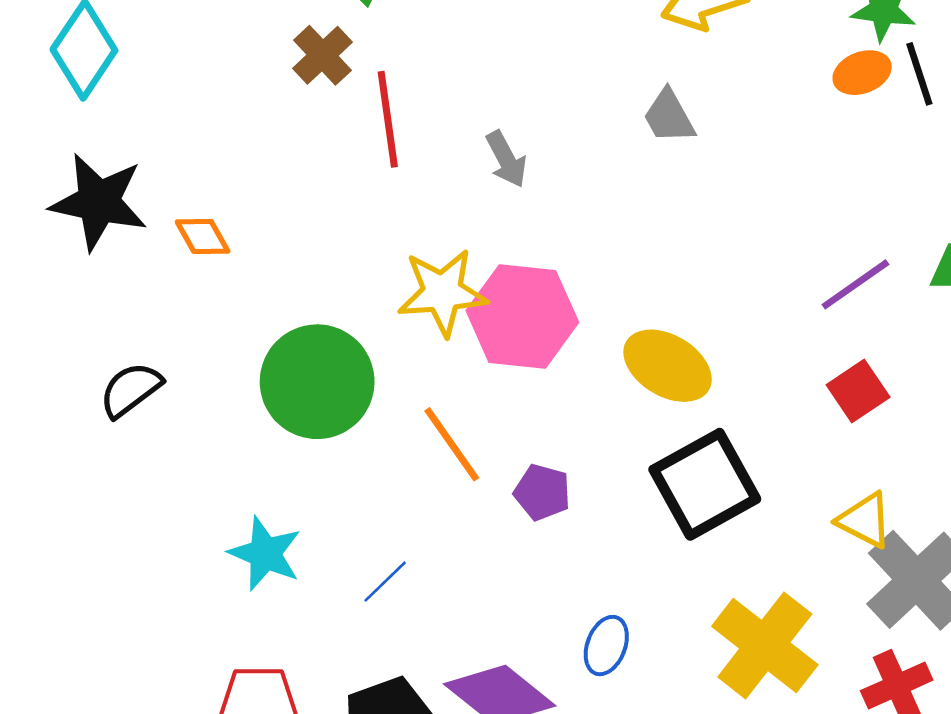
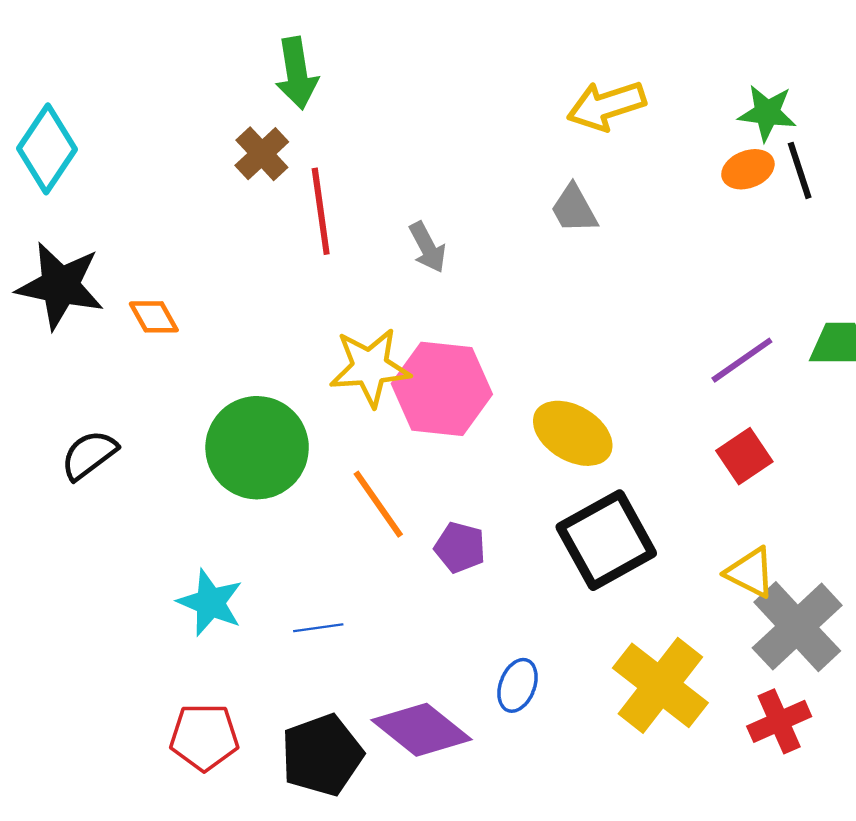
blue line: (385, 582) -> (318, 628), turned 36

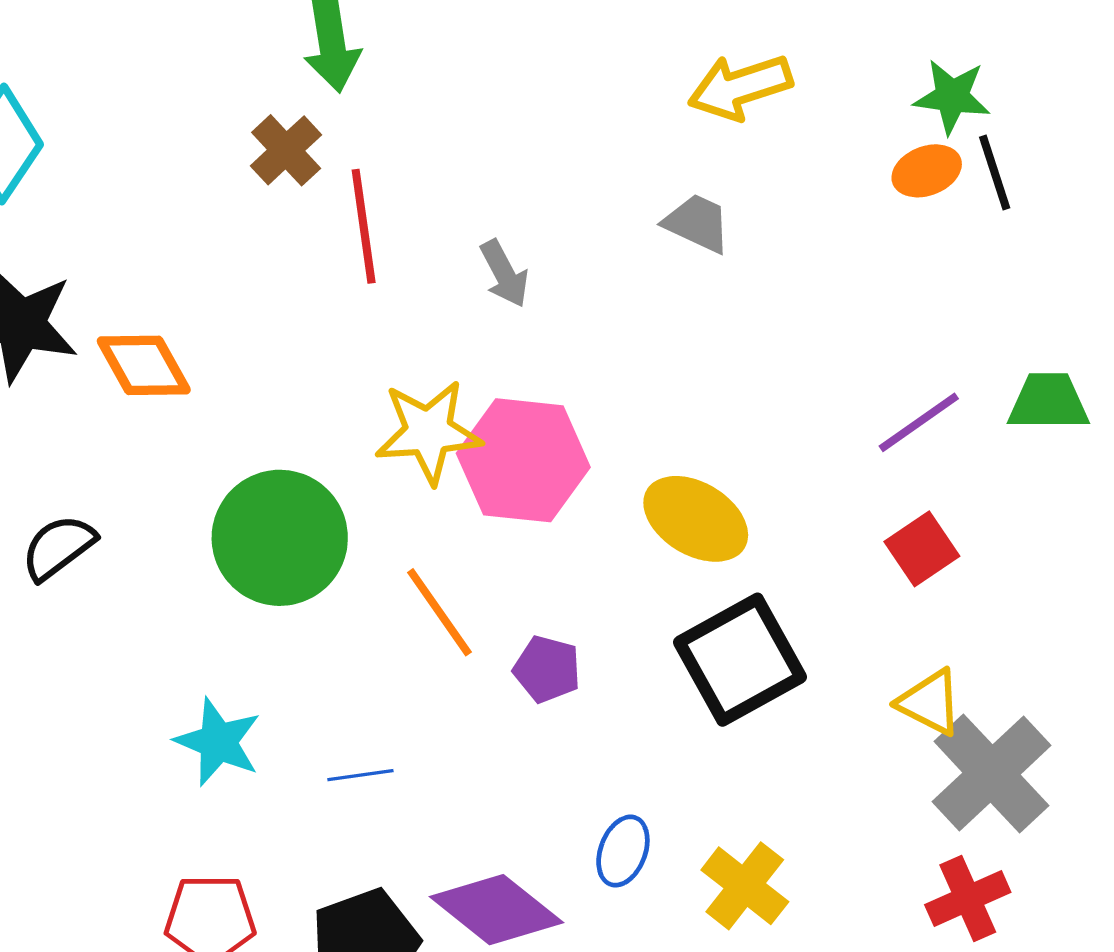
gray trapezoid: (574, 209) -> (697, 223), turned 144
orange diamond: (154, 317) -> (144, 365), size x1.4
yellow cross: (660, 685) -> (745, 886), moved, size x0.7

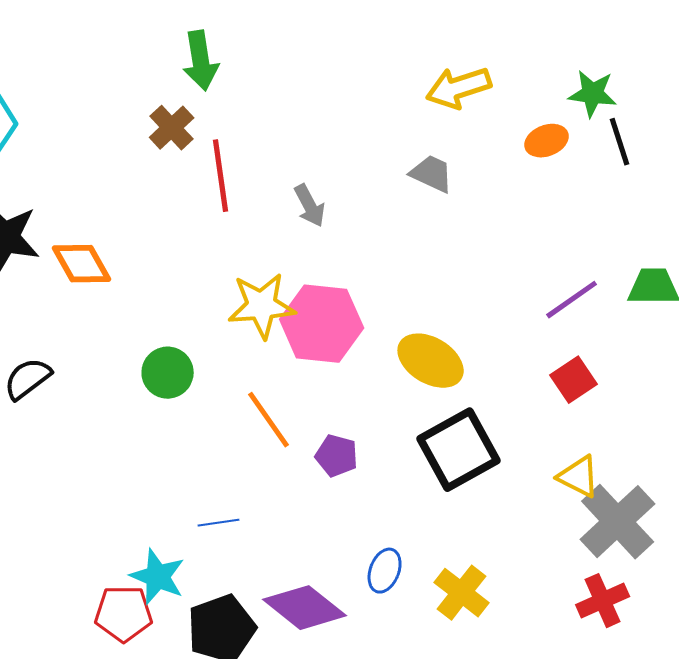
orange ellipse: (927, 171) -> (547, 141), moved
green circle: (280, 538) -> (168, 373), size x0.6
cyan star: (218, 742) -> (158, 577), moved

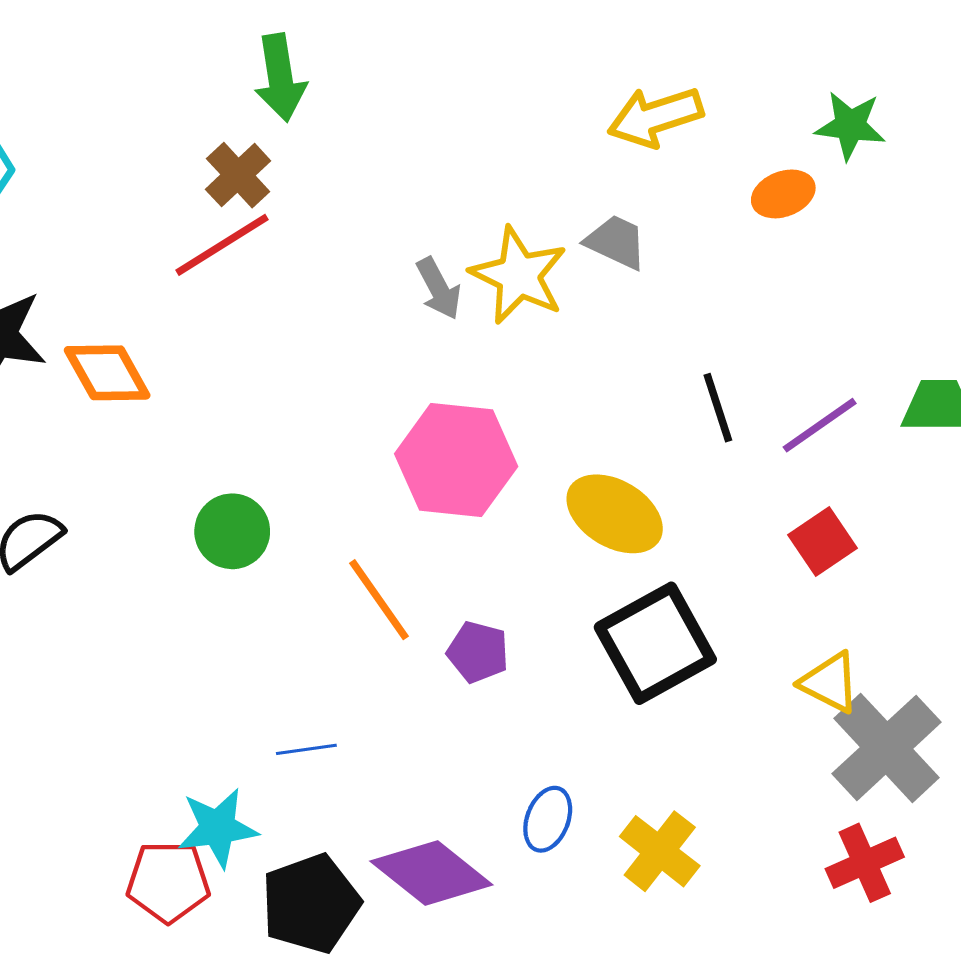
black line: (620, 142) -> (718, 408), moved
red line: (221, 176) -> (222, 245), moved, turned 66
yellow star: (262, 306) -> (519, 275), moved, turned 30
cyan star: (158, 577) -> (218, 828), turned -30

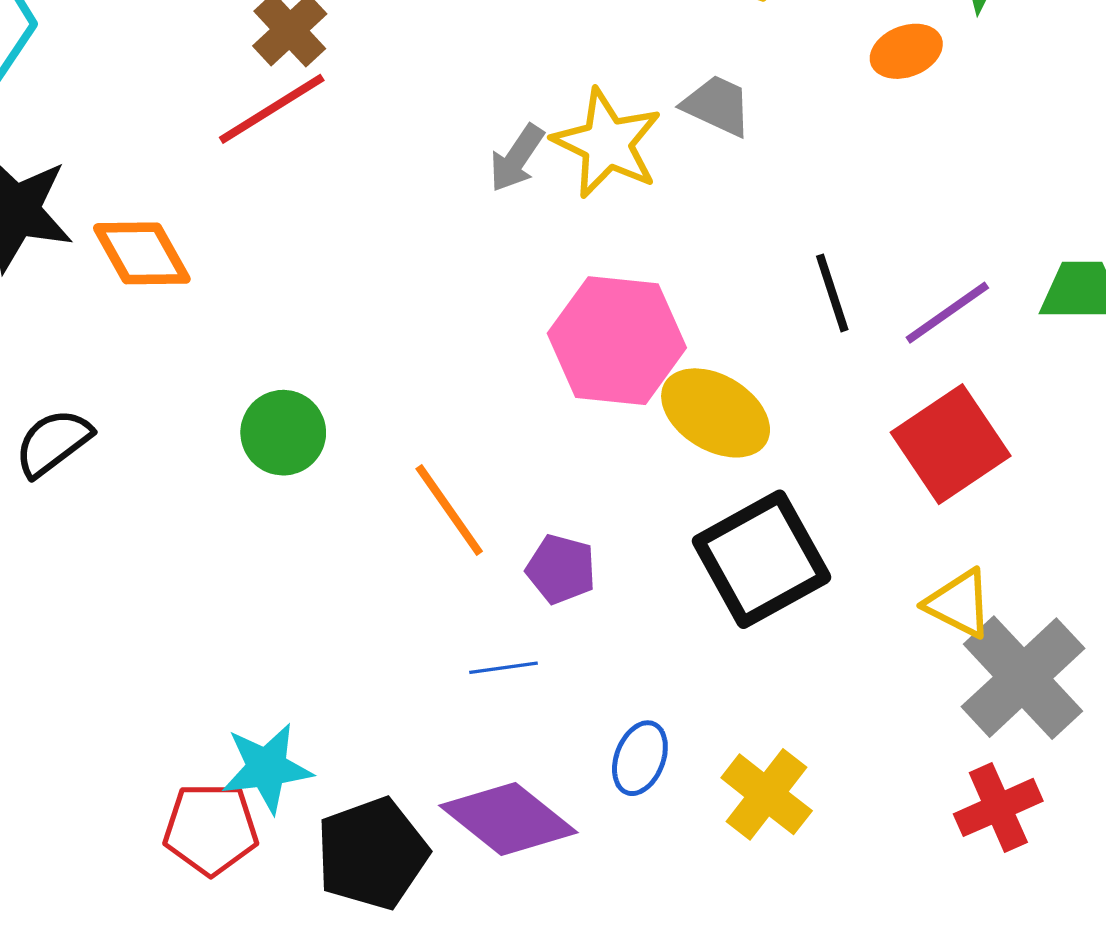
gray arrow: (439, 288) -> (517, 158), turned 62
pink hexagon: (456, 460) -> (617, 341), moved
red square: (823, 541) -> (951, 444), size x1.5
blue line: (306, 749) -> (503, 668), moved

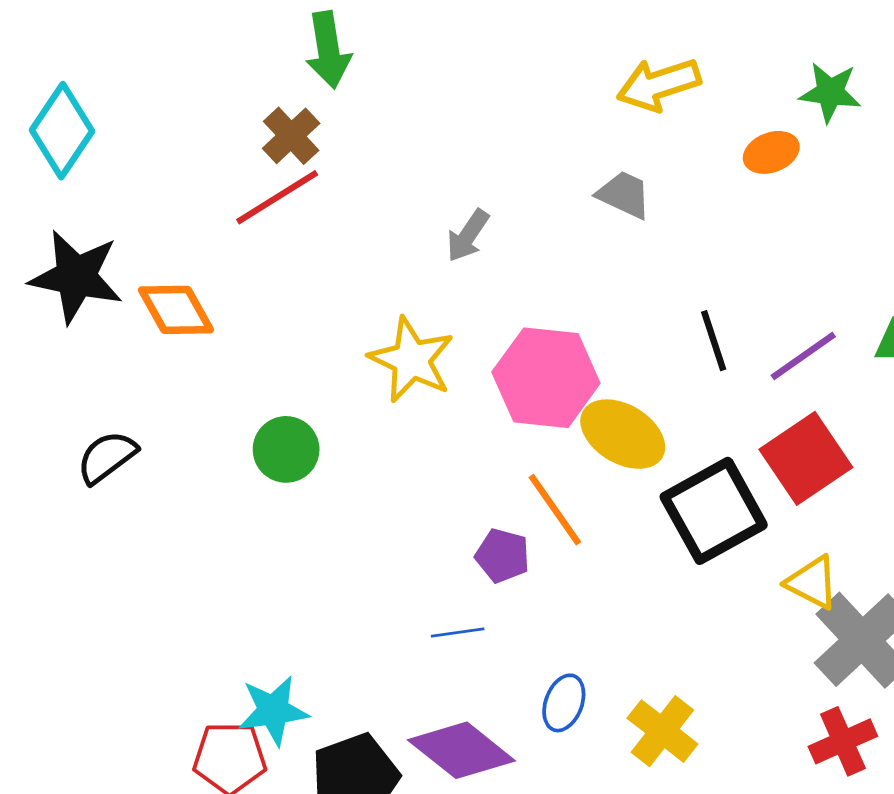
yellow star: (607, 143) -> (412, 360), moved
orange line: (449, 510) -> (555, 510), moved
black square: (762, 559) -> (714, 511), moved

